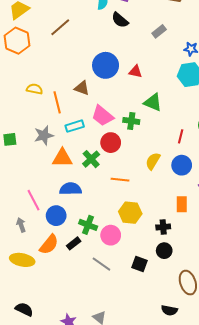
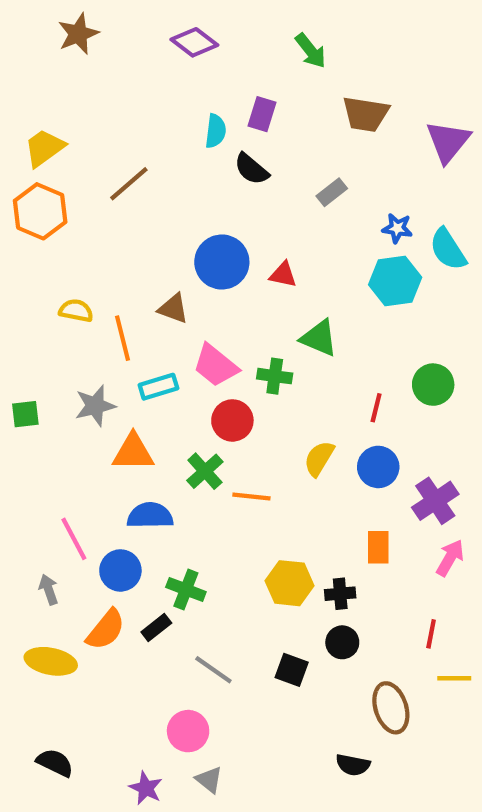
green cross: (91, 159) -> (205, 471), moved
yellow hexagon: (130, 213) -> (289, 583), moved
pink circle: (111, 235) -> (188, 731), moved

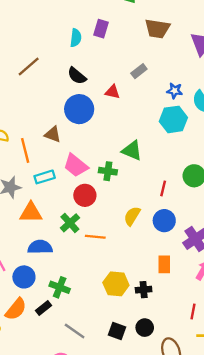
black semicircle: (251, 169) -> (77, 76), moved
red triangle: (283, 275) -> (112, 92), moved
black circle: (342, 642) -> (145, 328), moved

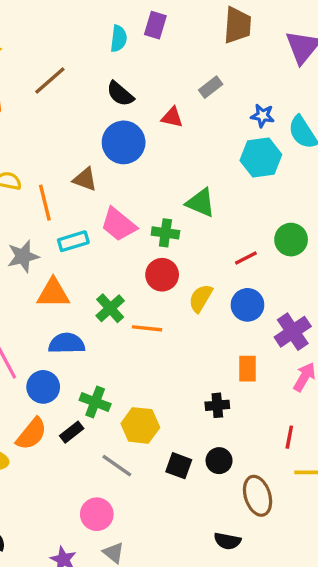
brown trapezoid: (157, 29) -> (237, 25), turned -95
red line: (163, 188) -> (246, 258), turned 49
red circle: (85, 195) -> (162, 275), moved
yellow hexagon: (116, 284) -> (140, 425), moved

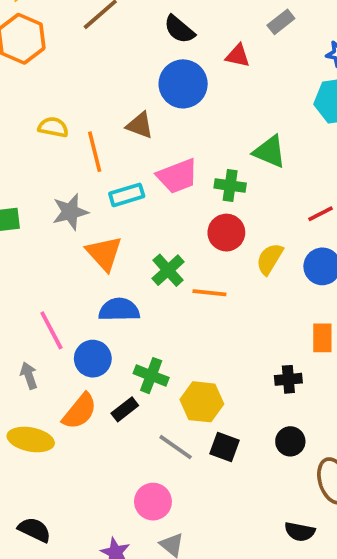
pink trapezoid: (119, 224) -> (177, 176), turned -60
orange triangle: (53, 293) -> (104, 253), turned 48
black square: (179, 466) -> (224, 447), moved

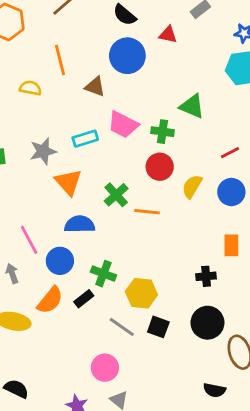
orange line: (95, 152) -> (60, 60), moved
pink trapezoid: (177, 176) -> (123, 125), turned 48
black circle: (290, 441) -> (207, 323), size x1.5

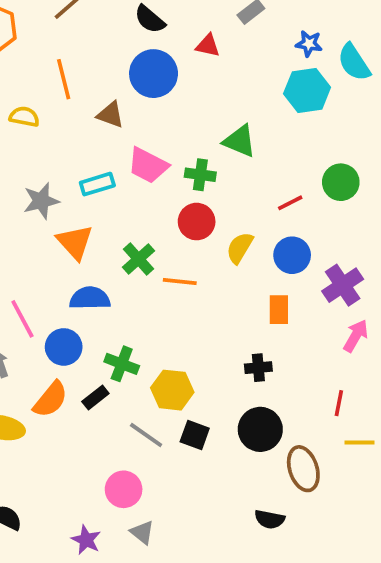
orange rectangle: (231, 245) -> (279, 310), moved

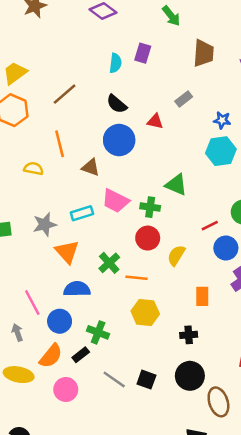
blue circle: (292, 255) -> (226, 248), moved
yellow hexagon: (172, 390) -> (145, 313), moved
pink circle: (124, 489) -> (66, 389), moved

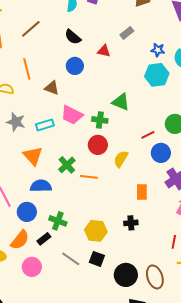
blue circle: (119, 140) -> (75, 66), size x0.7
gray star: (45, 224) -> (16, 122), moved, turned 30
yellow hexagon: (145, 313) -> (96, 231), moved
black circle: (190, 376) -> (126, 275), moved

